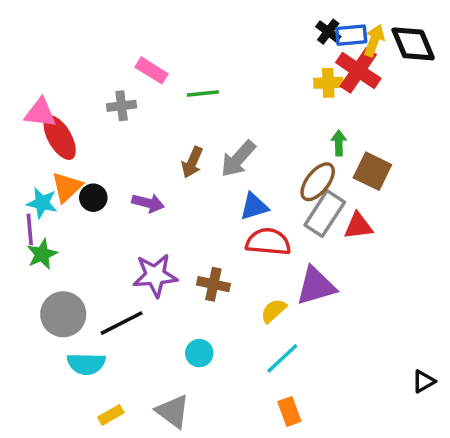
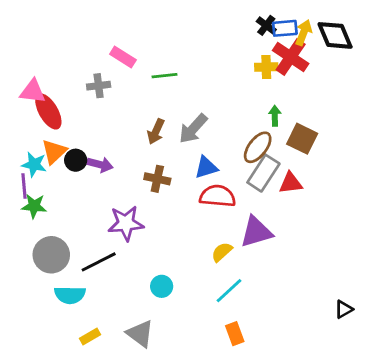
purple arrow: (148, 203) -> (100, 164), moved
green star: (42, 254) -> (34, 206), turned 30
brown cross: (213, 284) -> (157, 179), moved

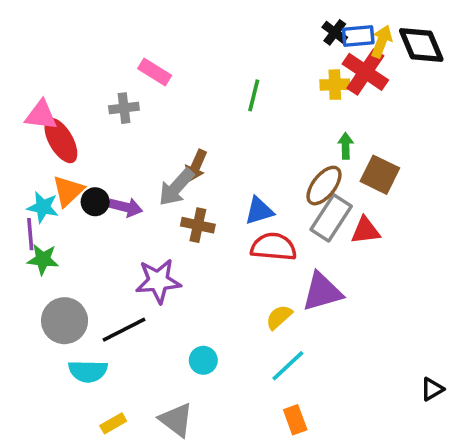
green line: (164, 76) -> (254, 95), moved, turned -70
gray arrow: (193, 129) -> (176, 187), moved

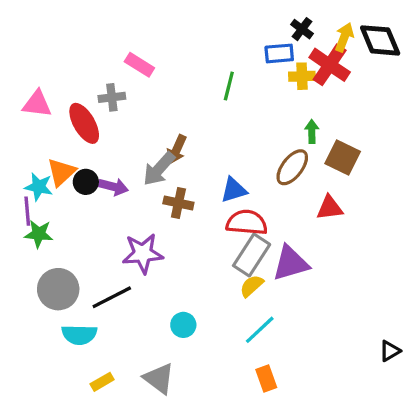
blue rectangle: (358, 36) -> (279, 53), moved
red ellipse: (61, 140) -> (84, 123), moved
gray rectangle: (331, 218) -> (252, 255), moved

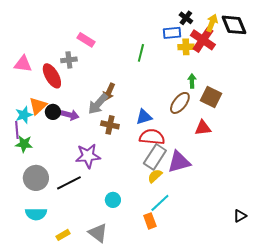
cyan star: (39, 187) -> (24, 115), turned -30
cyan semicircle: (79, 335) -> (36, 214), moved
orange rectangle: (266, 379) -> (150, 221), moved

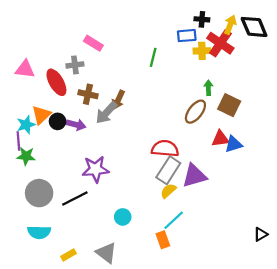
black cross: (186, 18) -> (202, 19), turned -32
blue triangle: (144, 117) -> (233, 144), moved
brown cross: (110, 125) -> (88, 94), moved

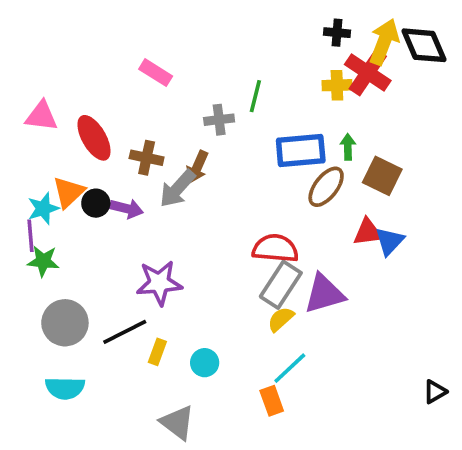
yellow arrow: (230, 25) -> (384, 42), size x1.4
blue rectangle: (187, 36) -> (301, 151), moved, size x1.5
gray cross: (75, 65) -> (219, 120), moved
blue triangle: (233, 144) -> (390, 241), turned -30
yellow rectangle: (68, 255) -> (157, 352), moved, turned -40

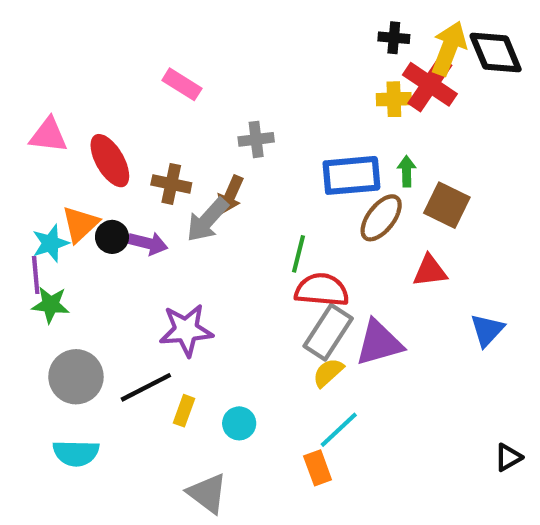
green line: (255, 96) -> (298, 254), moved
blue triangle: (390, 241) -> (487, 330), moved

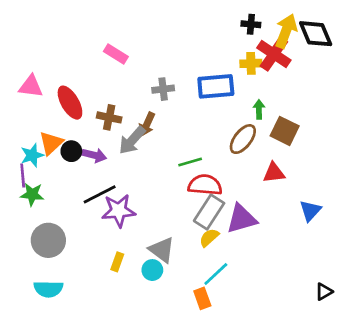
blue rectangle: (351, 175) -> (216, 86), moved
green line: (298, 254) -> (190, 162), turned 60
black line: (146, 387) -> (100, 194), moved
gray triangle: (207, 493) -> (162, 250), moved

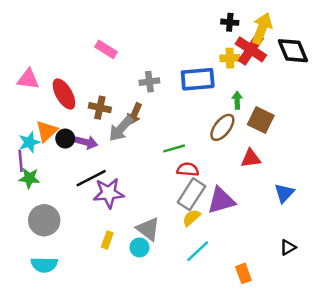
black diamond: (316, 34) -> (293, 51), moved
red semicircle: (205, 185) -> (188, 169), size x0.7
black triangle: (324, 292) -> (288, 247), moved
orange rectangle: (202, 298) -> (243, 273), moved

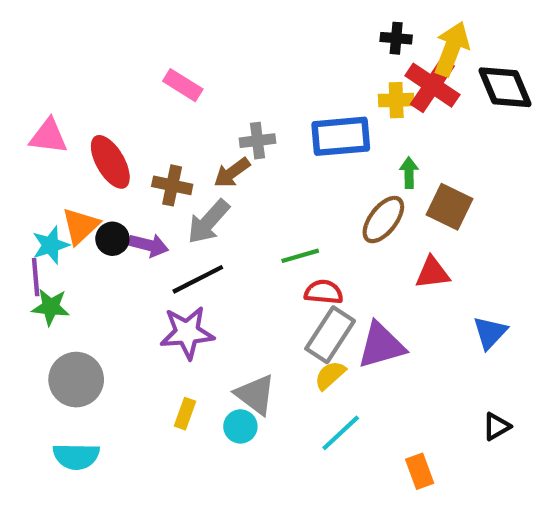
brown arrow: (135, 114) -> (232, 173), moved, turned 30
black line: (91, 178) -> (198, 279), moved

